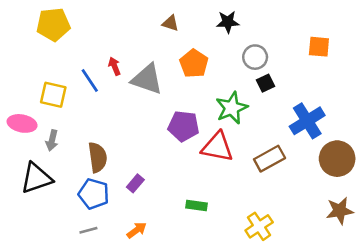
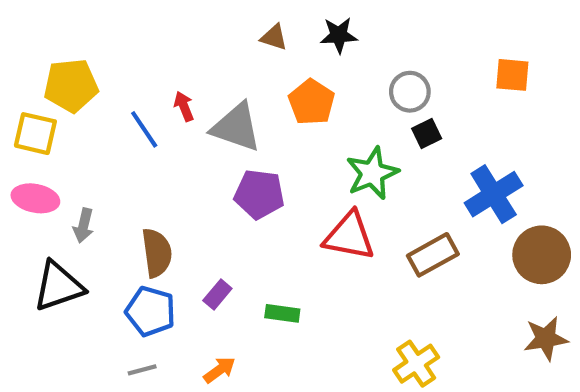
black star: (228, 22) -> (339, 35), moved
yellow pentagon: (53, 25) -> (71, 85), moved
yellow square: (53, 95) -> (35, 134), moved
purple pentagon: (183, 126) -> (259, 194), moved
green rectangle: (197, 205) -> (282, 313), moved

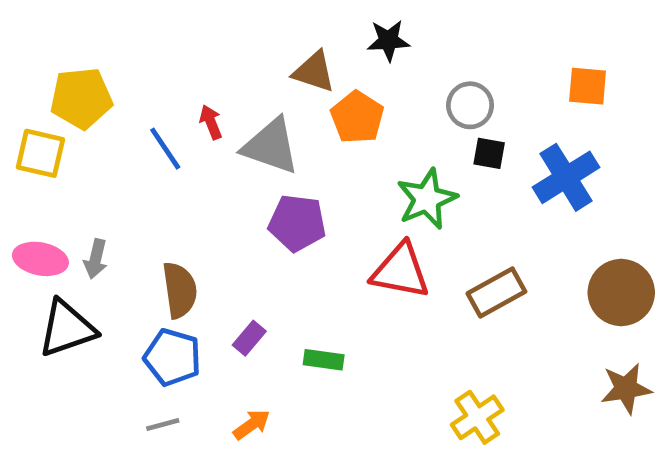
brown triangle: (274, 37) -> (314, 72), moved, size x1.4
black square: (427, 134) -> (489, 153), turned 36
blue cross: (494, 194) -> (566, 177), moved
pink ellipse: (35, 198) -> (40, 259), moved

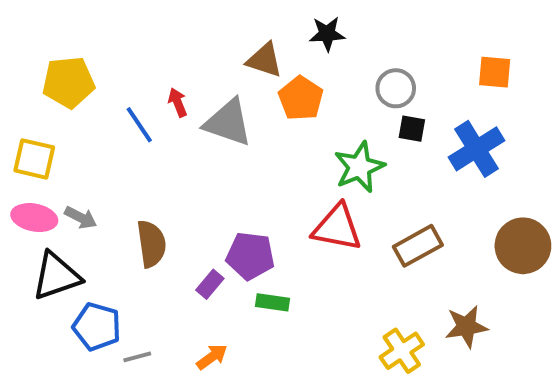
yellow square: (40, 153) -> (34, 159), moved
purple pentagon: (297, 223) -> (250, 256), moved
gray arrow: (96, 259) -> (81, 218), turned -76
blue pentagon: (172, 357) -> (97, 327), moved
brown star: (626, 389) -> (466, 327), moved

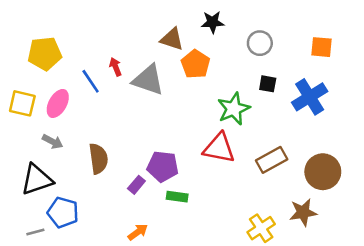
gray circle: (396, 88) -> (260, 43), moved
pink ellipse: (34, 218) -> (58, 103), moved, turned -72
brown circle: (523, 246) -> (323, 172), moved
gray line: (137, 357) -> (35, 232), moved

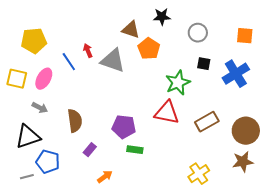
purple rectangle: (136, 185) -> (90, 150), moved
brown star: (303, 212) -> (243, 162), moved

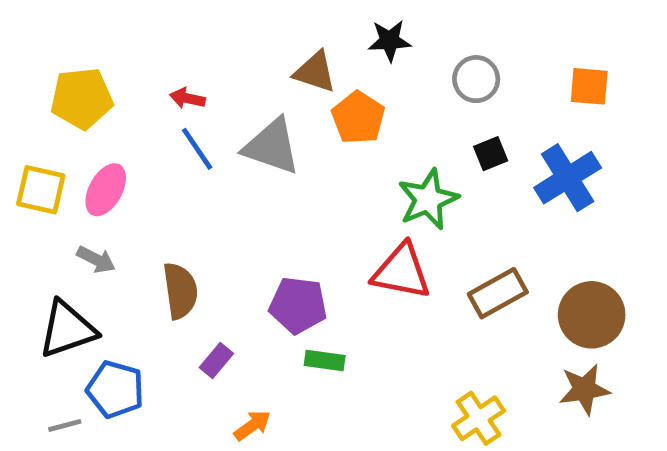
red arrow: (88, 51) -> (187, 98), moved, turned -56
blue line: (69, 62) -> (197, 149), moved
black square: (204, 64) -> (491, 154), turned -32

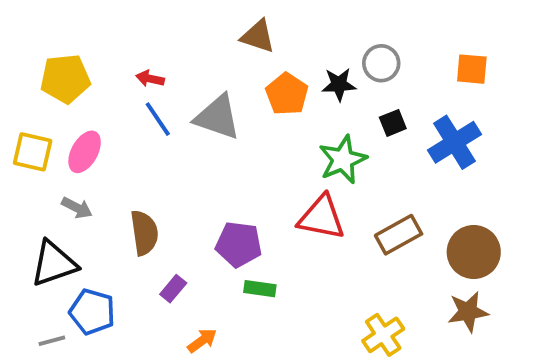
black star: (390, 41) -> (339, 84), moved
brown triangle: (315, 72) -> (258, 36), moved

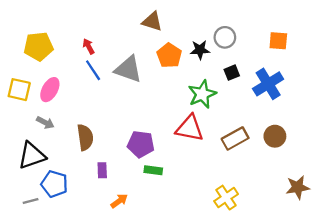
red arrow: (150, 79) -> (89, 46), turned 49
brown circle: (474, 252) -> (275, 136), moved, size x0.7
purple rectangle: (173, 289) -> (102, 170), turned -42
brown star: (468, 312) -> (298, 187), moved

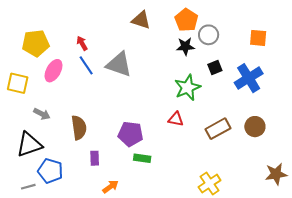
orange pentagon: (169, 56) -> (186, 20), moved
pink ellipse: (50, 90) -> (54, 71), moved
red triangle: (190, 128) -> (176, 119), size x0.6

